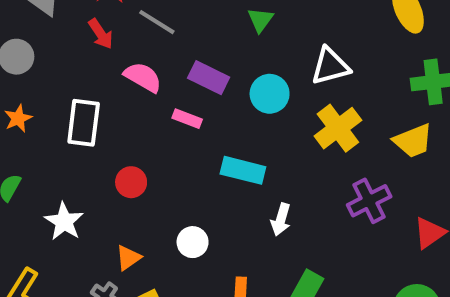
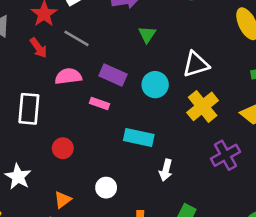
pink semicircle: (143, 77) -> (68, 76), turned -35

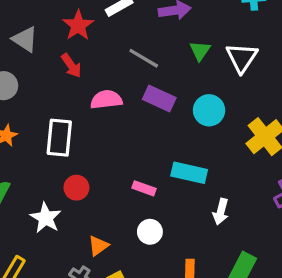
gray line: (77, 38) -> (144, 58), moved
white triangle: (196, 64) -> (242, 58), moved, turned -40
pink rectangle: (99, 104) -> (144, 188), moved
red circle: (63, 148) -> (76, 188), moved

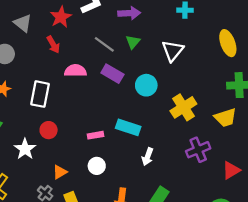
green triangle: (200, 51) -> (133, 42), moved
pink rectangle: (144, 188) -> (96, 135), turned -35

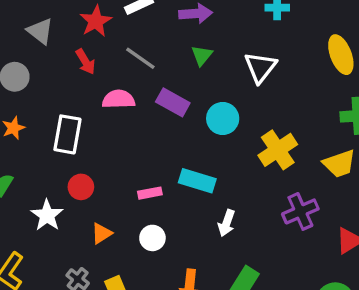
gray line: (104, 44) -> (140, 58), moved
orange triangle: (60, 172) -> (102, 233), moved

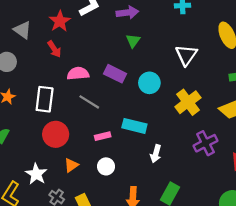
gray line: (140, 58) -> (89, 102), moved
white triangle: (260, 67) -> (186, 55), moved
red circle: (81, 187) -> (56, 134), size x1.5
white star: (47, 215) -> (36, 174), moved

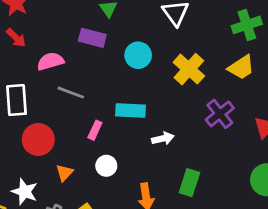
purple rectangle: (115, 74) -> (92, 38), moved
pink rectangle: (103, 136) -> (95, 130), turned -40
white arrow: (156, 154) -> (163, 138), turned -108

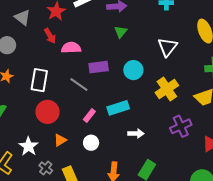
purple rectangle: (92, 38) -> (99, 67), moved, turned -36
pink semicircle: (50, 61) -> (71, 48), moved
cyan rectangle: (131, 111) -> (118, 108), turned -35

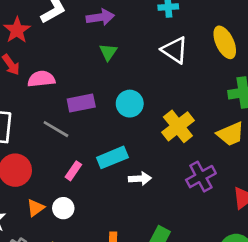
white triangle: (167, 47) -> (175, 50), moved, turned -30
white arrow: (136, 134) -> (140, 179), moved
white circle: (91, 143) -> (63, 208), moved

